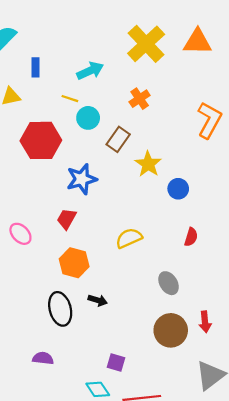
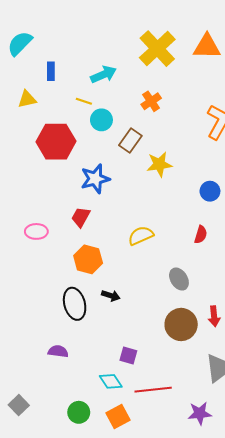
yellow star: (148, 164) -> (159, 164), turned 30
blue circle: (178, 189) -> (210, 191), moved
pink ellipse: (20, 234) -> (36, 231), turned -45

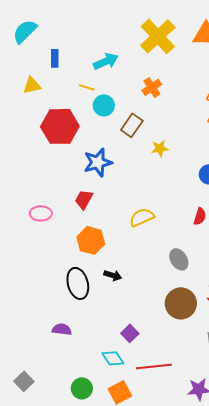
yellow star: (159, 164) -> (160, 148), size x0.7
purple square: (128, 355) -> (130, 333), turned 30

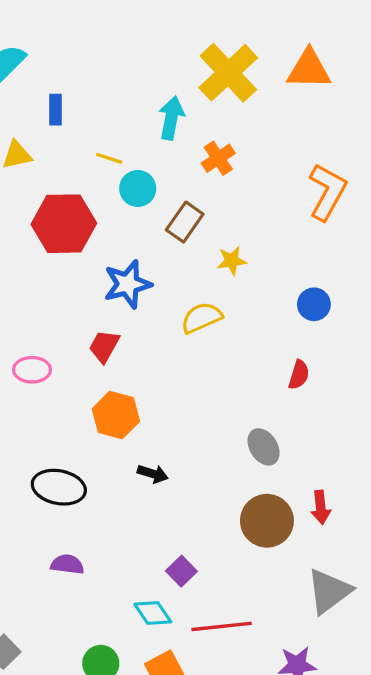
cyan arrow: (106, 61) -> (171, 118), moved, turned -55
yellow semicircle: (142, 217) -> (201, 318), moved
black ellipse: (78, 283) -> (59, 487), moved, turned -64

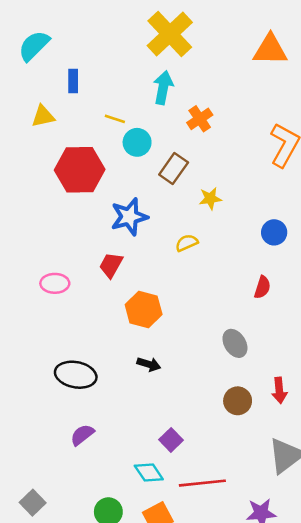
yellow cross: (228, 73) -> (170, 34), moved
yellow semicircle: (201, 318) -> (187, 243), size x0.7
orange hexagon: (116, 415) -> (144, 309), moved
brown circle: (267, 521) -> (238, 401), size x0.7
purple semicircle: (67, 564) -> (82, 435), turned -45

